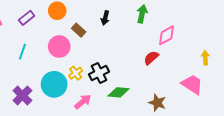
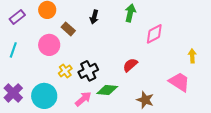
red semicircle: (151, 58) -> (130, 65), moved
cyan circle: (54, 84) -> (44, 96), moved
pink arrow: (83, 102) -> (83, 99), moved

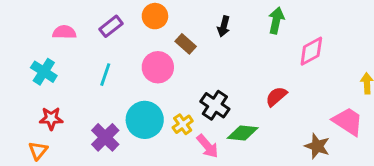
yellow cross: (65, 71) -> (183, 124), moved
black cross: (88, 71) -> (215, 105), turned -30
cyan circle: (44, 96) -> (145, 120), moved
pink arrow: (83, 99) -> (208, 146), turned 90
brown star: (145, 100) -> (317, 146), moved

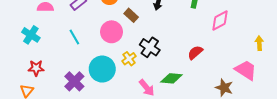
cyan line: (105, 75) -> (74, 37), turned -49
black cross: (215, 105) -> (150, 47), moved
yellow cross: (183, 124) -> (129, 59), moved

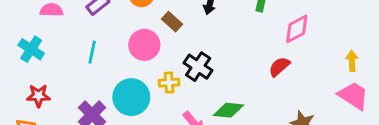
cyan line: (74, 37) -> (92, 52), turned 42
red semicircle: (195, 53) -> (279, 67), moved
yellow cross: (129, 59) -> (169, 83), turned 32
pink trapezoid: (246, 70) -> (353, 96), moved

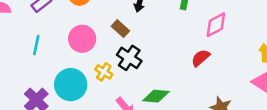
brown rectangle: (172, 22) -> (120, 29), moved
yellow cross: (169, 83) -> (104, 72), turned 36

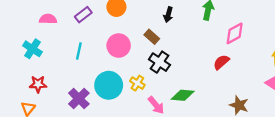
yellow cross: (104, 72) -> (137, 83), moved

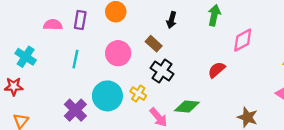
purple rectangle: (83, 15) -> (80, 20), turned -42
pink semicircle: (48, 19) -> (53, 25), moved
red semicircle: (221, 62) -> (217, 70), moved
red star: (38, 84) -> (14, 86), moved

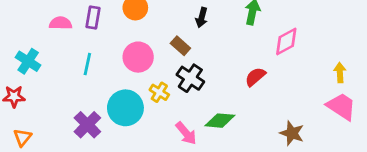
yellow cross: (138, 94) -> (159, 92), moved

